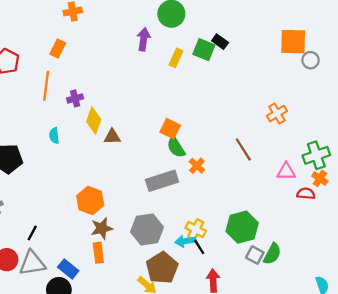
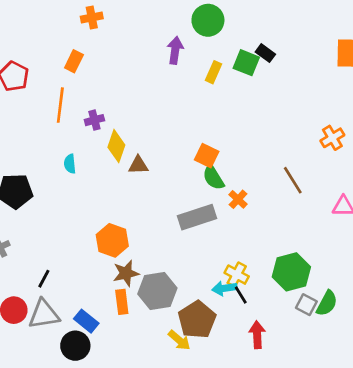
gray hexagon: (147, 229) -> (157, 291), moved

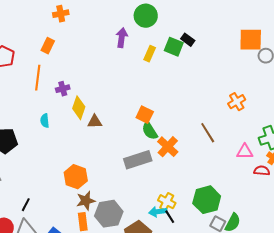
orange cross: (238, 199) -> (168, 147), size x1.5

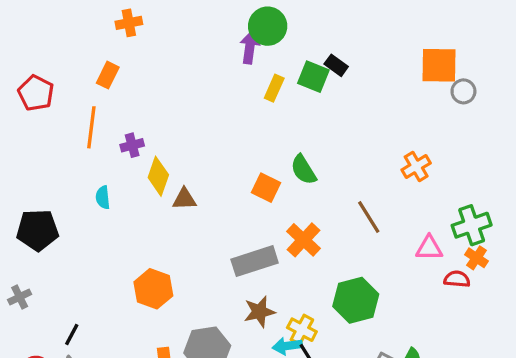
purple arrow: (122, 38) -> (250, 47), moved
green semicircle: (150, 131) -> (304, 170), moved
green hexagon: (207, 200) -> (356, 300), moved
brown star: (86, 201) -> (259, 312), moved

